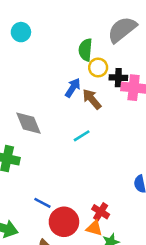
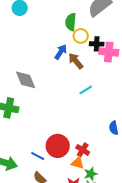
cyan line: (82, 136) -> (86, 90), moved
blue line: (42, 203) -> (38, 156), moved
red circle: (64, 222) -> (58, 146), moved

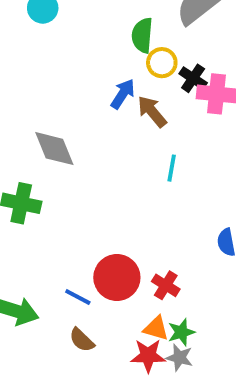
black cross: (97, 44) -> (193, 78), turned 32
cyan line: (86, 90) -> (172, 168), turned -48
orange triangle: (78, 163) -> (156, 328), moved

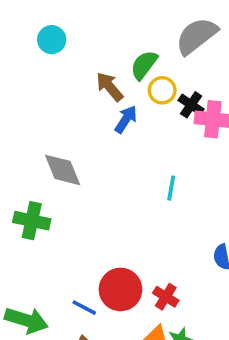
green semicircle: (142, 35) -> (144, 65), turned 32
brown arrow: (152, 111) -> (110, 87), moved

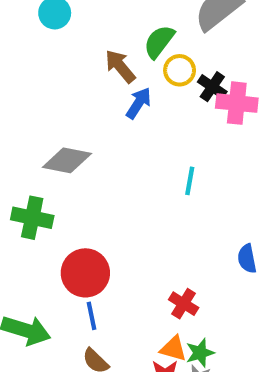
gray diamond: (63, 170) -> (67, 160), turned -57
red circle: (120, 289) -> (85, 273), moved
blue line: (84, 308) -> (92, 316), turned 50

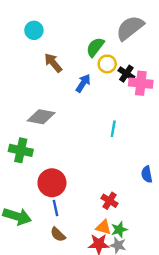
brown arrow: (120, 66) -> (53, 63), moved

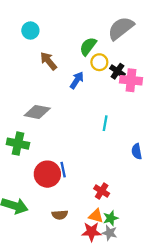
blue semicircle: (147, 174) -> (137, 151), moved
blue line: (56, 208) -> (63, 170), moved
brown semicircle: (58, 234) -> (60, 215), moved, turned -49

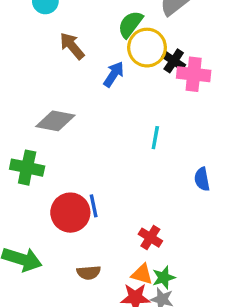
yellow circle: (99, 62) -> (147, 48), size x1.5

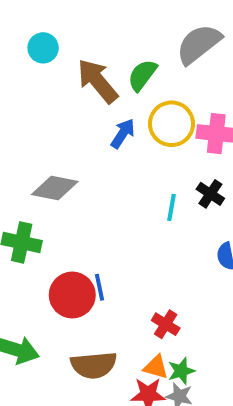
brown arrow: (72, 46) -> (98, 81), moved, size x1.4
yellow circle: (147, 48) -> (171, 124), moved
black cross: (174, 61) -> (210, 194), moved
brown semicircle: (89, 273) -> (94, 365), size x1.6

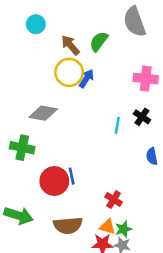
gray semicircle: (199, 44) -> (135, 22), turned -72
brown arrow: (98, 81) -> (70, 45), size x0.7
yellow circle: (171, 124) -> (69, 72), moved

